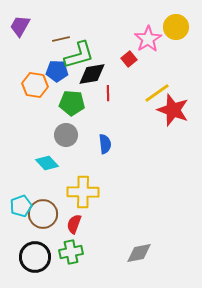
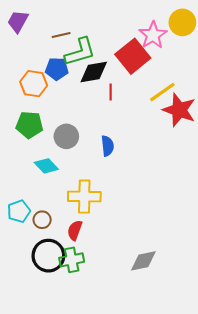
red square: (129, 59) -> (133, 56), size x2.0
green pentagon: (72, 103) -> (29, 125), moved
brown circle: (43, 214) -> (42, 220), size x0.6
black circle: (35, 257) -> (48, 256), moved

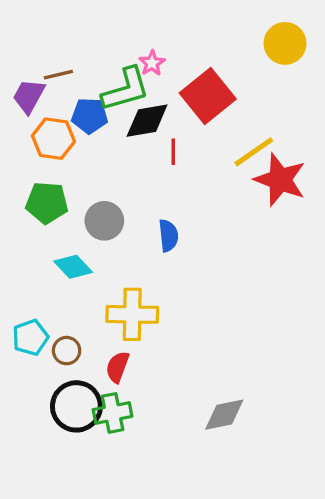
purple trapezoid: (18, 21) -> (29, 96), moved
brown line: (61, 35) -> (58, 75), moved
pink star: (153, 35) -> (152, 63), moved, size x0.6

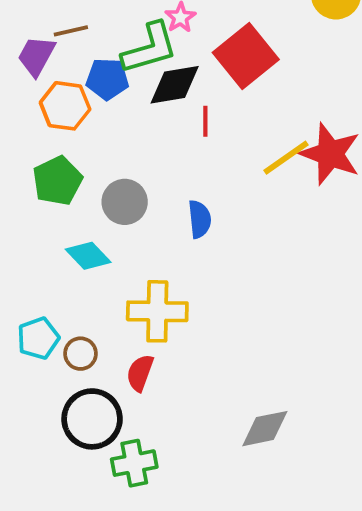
yellow line: (254, 152) -> (286, 158), moved
green pentagon: (47, 203) -> (57, 181), turned -30
green cross: (113, 413) -> (134, 463), moved

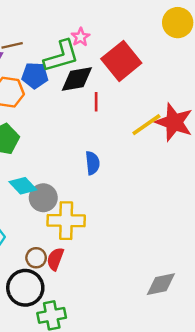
gray circle: (125, 202) -> (43, 198), moved
brown circle: (80, 354) -> (36, 258), moved
gray diamond: (265, 429) -> (161, 284), moved

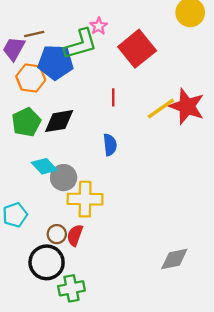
blue pentagon: (35, 75) -> (56, 62), size x1.4
black diamond: (77, 79) -> (59, 121), moved
red line: (96, 102) -> (113, 97), moved

